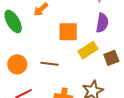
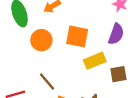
orange circle: (17, 64) -> (41, 40), moved
brown line: (50, 64) -> (47, 82), moved, turned 30

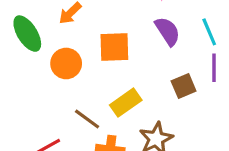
purple semicircle: (116, 34) -> (168, 31), turned -40
yellow rectangle: (95, 61) -> (126, 103), moved

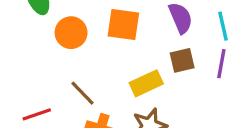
brown square: (184, 86) -> (182, 60), moved
yellow rectangle: (126, 103) -> (146, 83), moved

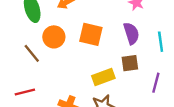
purple line: (221, 64) -> (156, 83), moved
brown line: (82, 93) -> (32, 53), moved

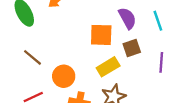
orange square: (91, 34) -> (101, 35), moved
orange circle: (54, 37) -> (64, 76), moved

